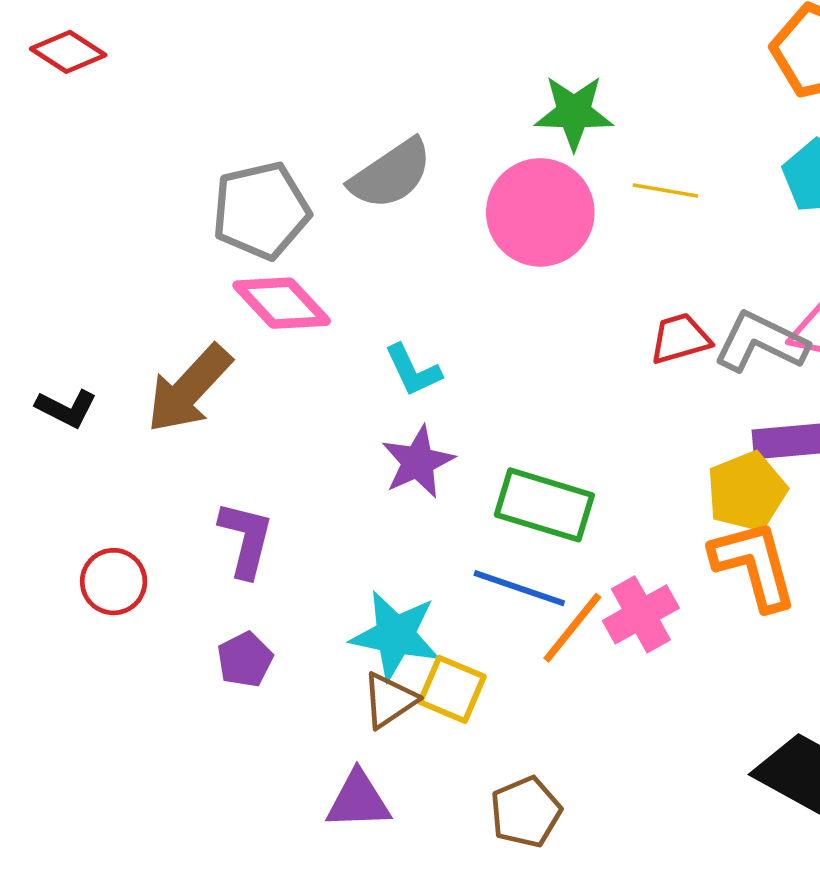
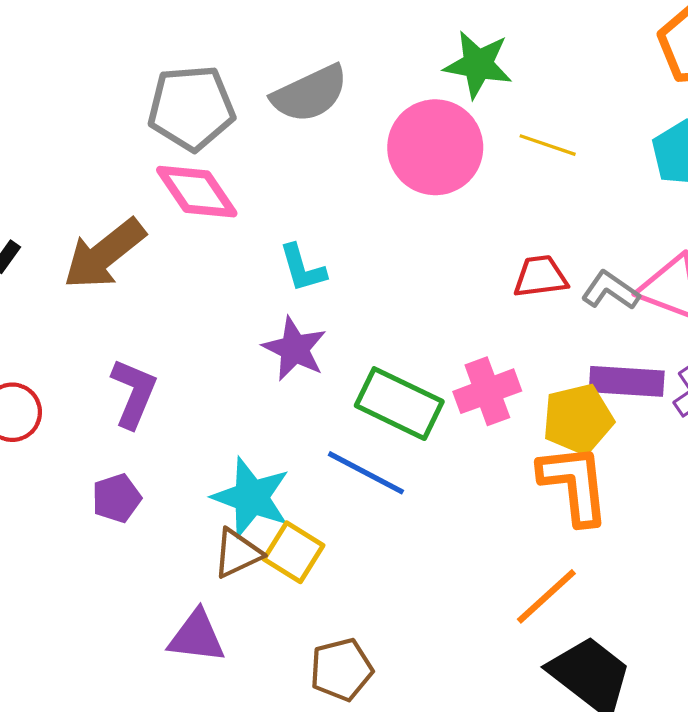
gray L-shape: (761, 342) -> (610, 290), size x0.7
purple star: (418, 462) -> (294, 349), turned -30
pink cross: (641, 614) -> (487, 391), moved
orange line: (572, 628) -> (546, 596), moved

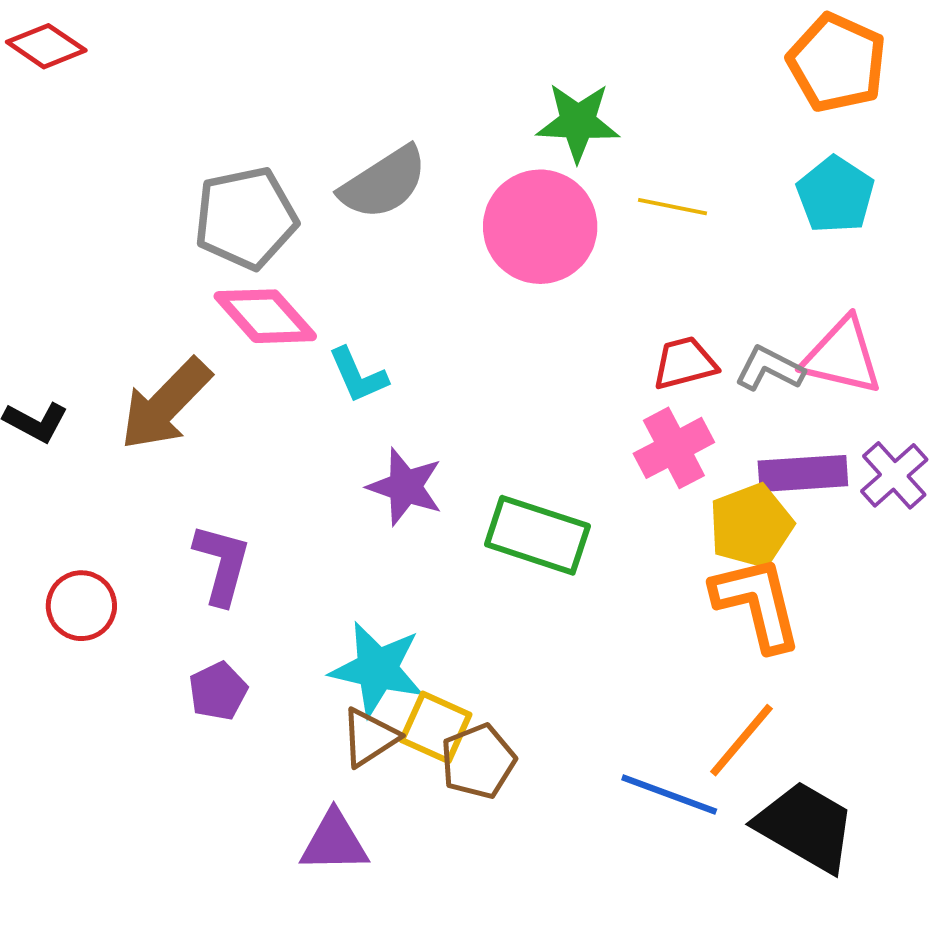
cyan L-shape: (303, 268) -> (358, 375), moved
pink cross: (487, 391) -> (674, 448), moved
blue line: (366, 473) -> (669, 794), moved
brown pentagon: (341, 669) -> (478, 761), moved

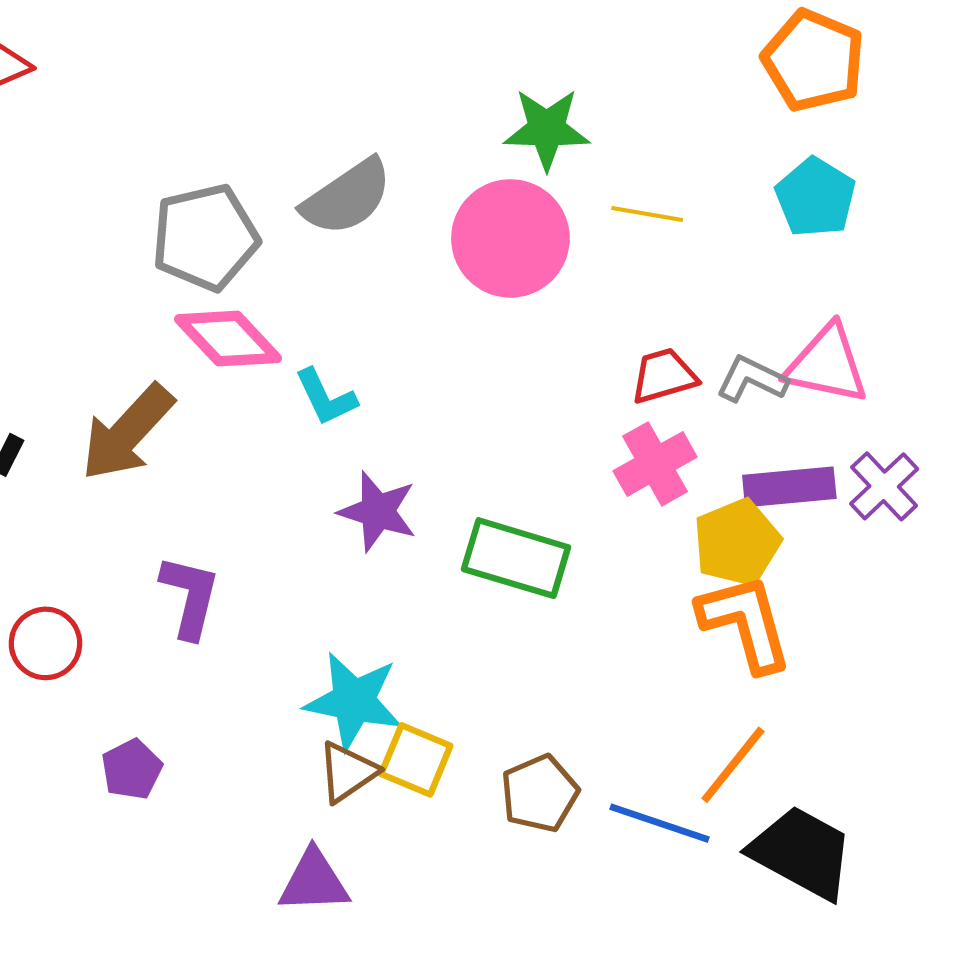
purple pentagon: (218, 691) -> (132, 769), moved
brown pentagon: (478, 761) -> (540, 793), moved

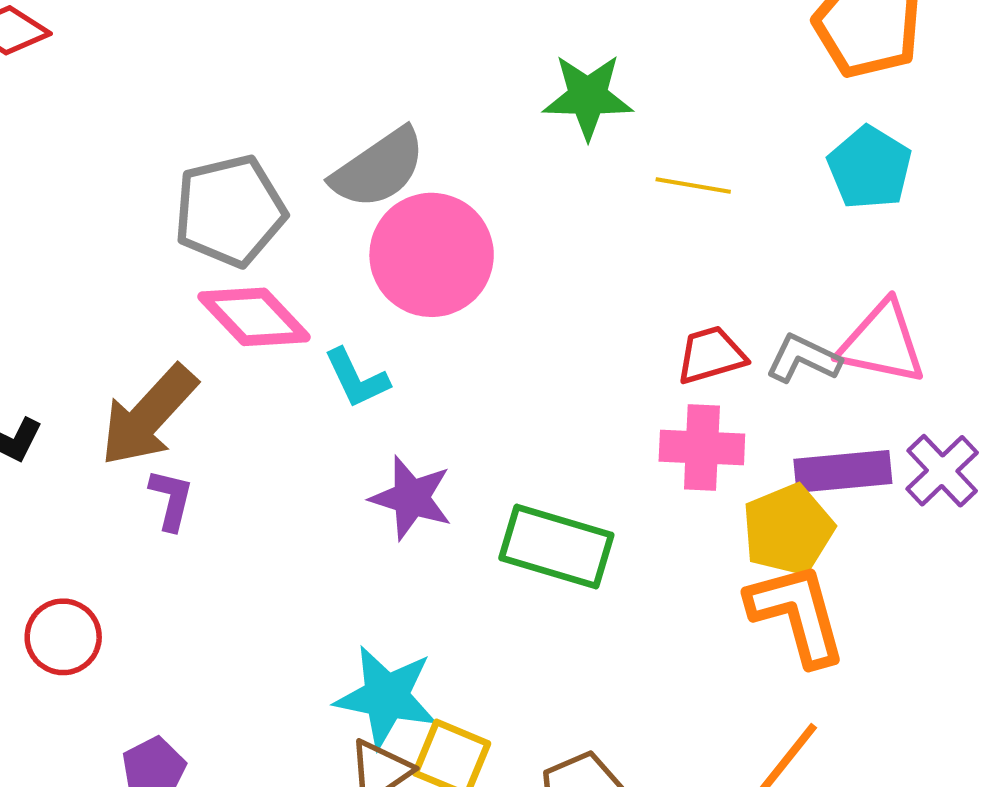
pink circle: (510, 238) -> (432, 255), moved
pink cross: (655, 464) -> (702, 448), turned 32
purple L-shape: (190, 597) -> (171, 500), moved, size x0.7

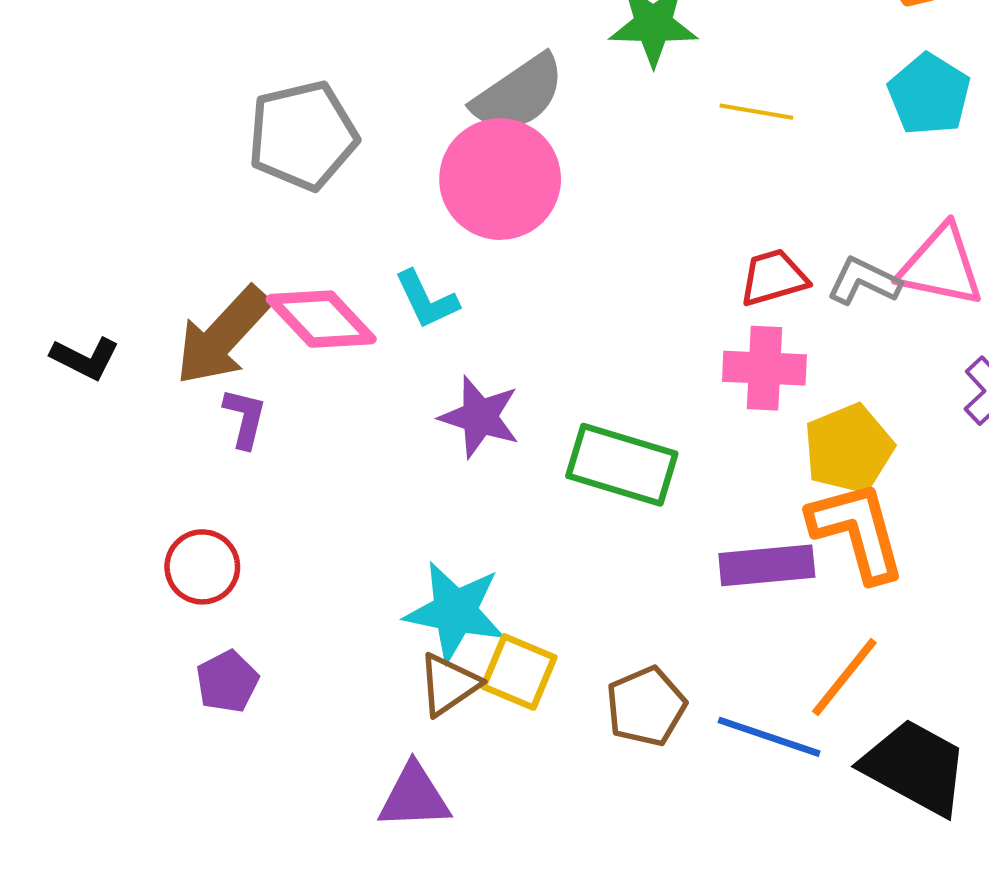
gray semicircle: (379, 168) -> (519, 94), moved
pink diamond: (254, 317) -> (321, 319), moved
purple rectangle: (843, 471) -> (767, 565), moved
red circle: (63, 637) -> (202, 567), moved

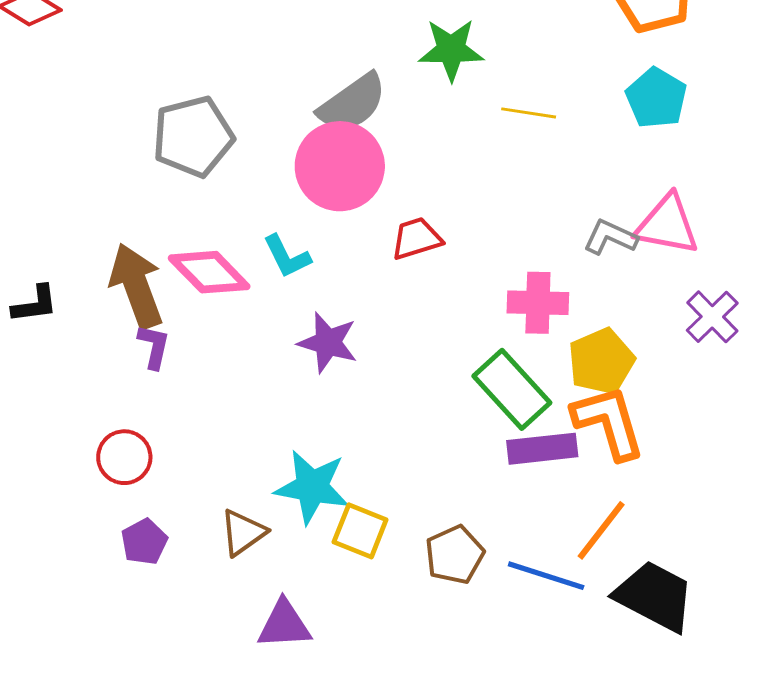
red trapezoid: (773, 278) -> (416, 238), moved
brown arrow: (223, 336) -> (136, 286), turned 118
black L-shape: (85, 358) -> (35, 304), turned -33
green rectangle: (622, 465) -> (512, 389), moved, turned 32
brown triangle: (449, 684) -> (243, 533), moved

